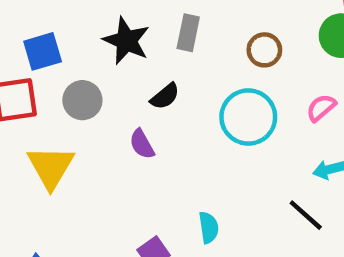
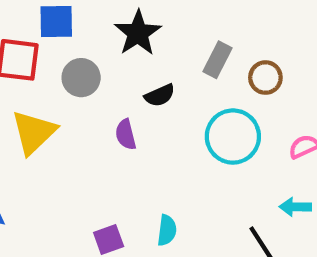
gray rectangle: (188, 33) -> (217, 60), moved

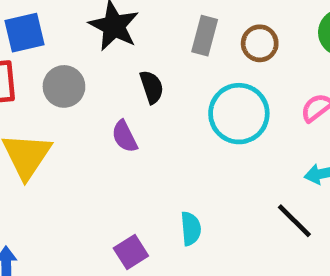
black semicircle: (160, 95) -> (152, 87), turned -72

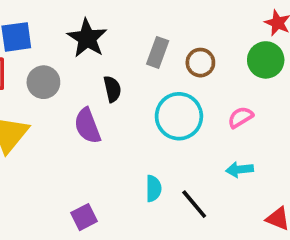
purple semicircle: (125, 136) -> (87, 126), size x1.4
black line: (294, 221) -> (194, 204), moved
cyan semicircle: (191, 229) -> (153, 188), moved

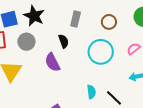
black star: (87, 38) -> (34, 16), moved
gray rectangle: (158, 52) -> (76, 19), moved

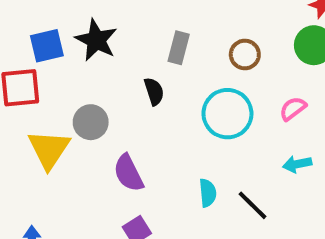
gray circle: (26, 42) -> (91, 122), moved
purple semicircle: (52, 62) -> (128, 173), moved

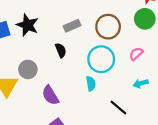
gray rectangle: (179, 48) -> (72, 26), turned 56
brown circle: (245, 55) -> (108, 27), size x1.5
cyan semicircle: (208, 193) -> (91, 84), moved

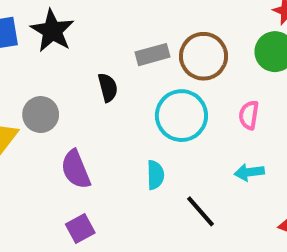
gray rectangle: (72, 26) -> (152, 55), moved
pink semicircle: (136, 54) -> (249, 115), turned -48
cyan semicircle: (91, 84) -> (155, 175), moved

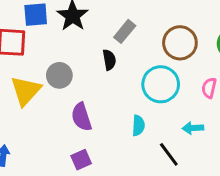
gray rectangle: (152, 55) -> (125, 31), moved, turned -40
cyan arrow: (249, 172) -> (193, 128), moved

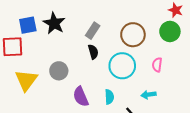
black semicircle: (109, 60) -> (93, 52), moved
gray circle: (59, 75) -> (59, 71), moved
purple semicircle: (81, 117) -> (81, 97), moved

